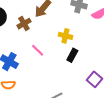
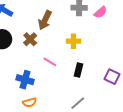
black rectangle: (72, 55) -> (78, 70), moved

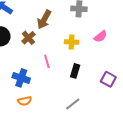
pink semicircle: (100, 12) -> (100, 36), moved
pink line: (50, 62) -> (47, 61), turned 40

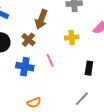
black rectangle: (75, 71) -> (89, 68), moved
blue cross: (21, 78) -> (25, 67), moved

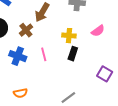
black rectangle: (89, 68) -> (73, 54), moved

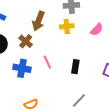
yellow cross: (69, 36) -> (67, 26), moved
black rectangle: (73, 54) -> (75, 67), moved

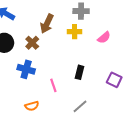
pink line: (47, 62) -> (53, 85), moved

